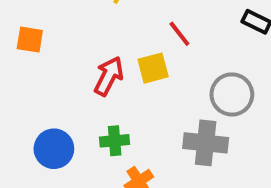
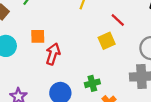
red arrow: (109, 76) -> (53, 54), moved

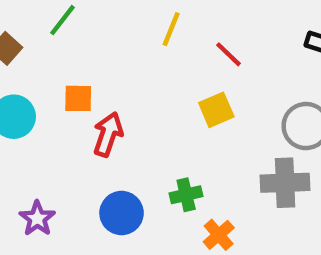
red line: (118, 20) -> (228, 54), moved

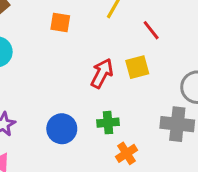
orange square: (78, 98) -> (60, 22), moved
red arrow: (108, 134) -> (102, 73), moved

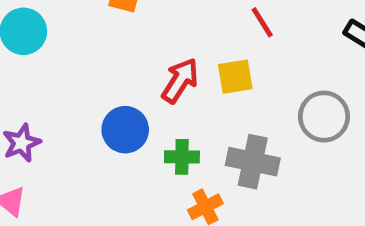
gray cross: (177, 124) -> (253, 162), moved
blue circle: (62, 129) -> (125, 130), moved

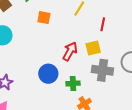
red line: (262, 22) -> (103, 24), turned 48
gray cross: (253, 162) -> (102, 70), moved

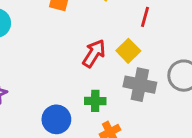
yellow square: (93, 48) -> (128, 51), turned -35
blue circle: (48, 74) -> (56, 119), moved

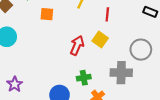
gray cross: (140, 85) -> (121, 73), moved

